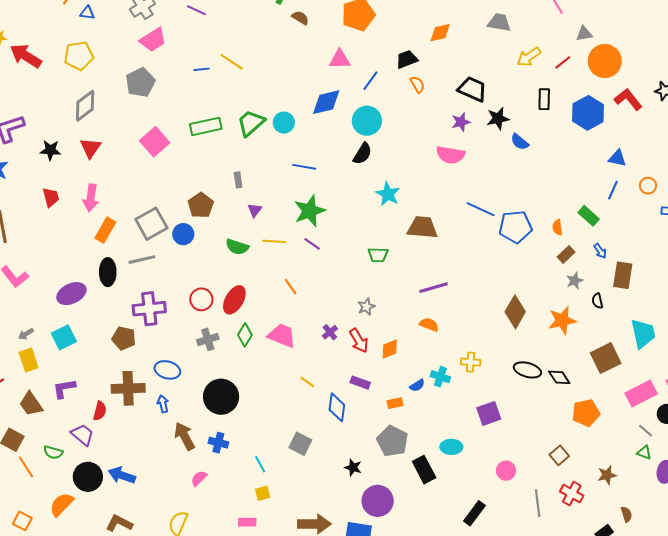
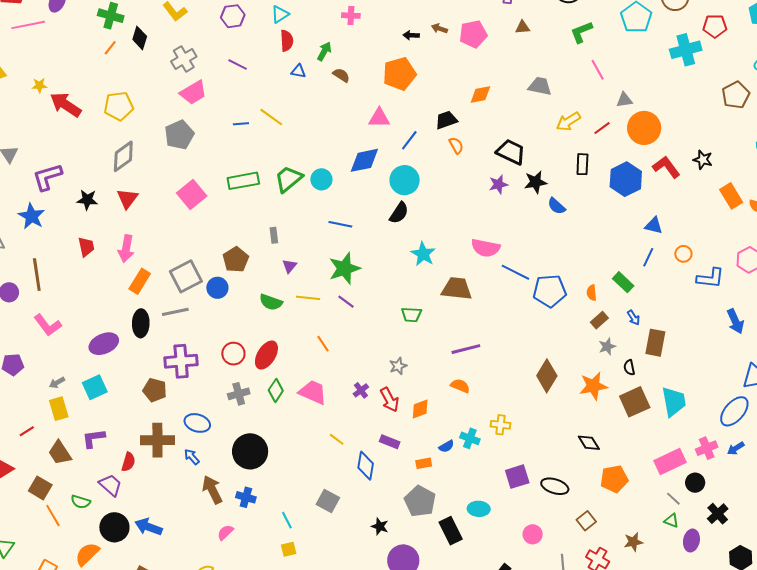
blue triangle: (87, 13) -> (298, 71), moved
pink semicircle: (450, 155) -> (486, 248), moved
brown square: (606, 358) -> (635, 402), moved
black ellipse: (527, 370) -> (555, 486), moved
blue arrow: (163, 404) -> (192, 457), turned -30

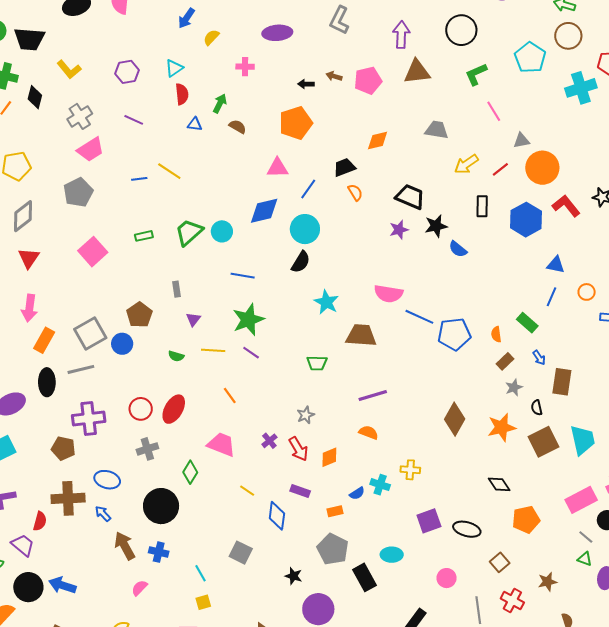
brown triangle: (523, 27) -> (417, 72), size x1.8
green rectangle: (243, 181) -> (144, 236), size x0.6
green semicircle: (271, 302) -> (176, 356), size x0.7
green diamond: (276, 391) -> (190, 472), moved

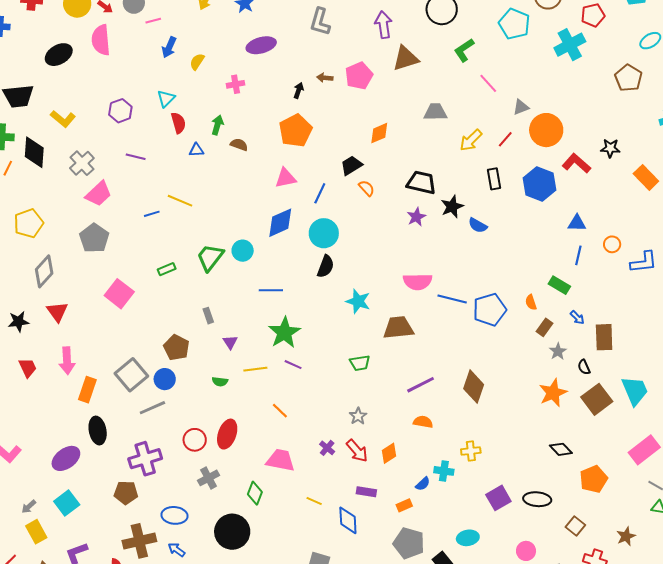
black arrow: (306, 84) -> (299, 90), turned 119
black diamond: (35, 97) -> (34, 152), size x1.4
gray line: (81, 369) -> (152, 408), moved
brown diamond: (455, 419) -> (474, 387), moved

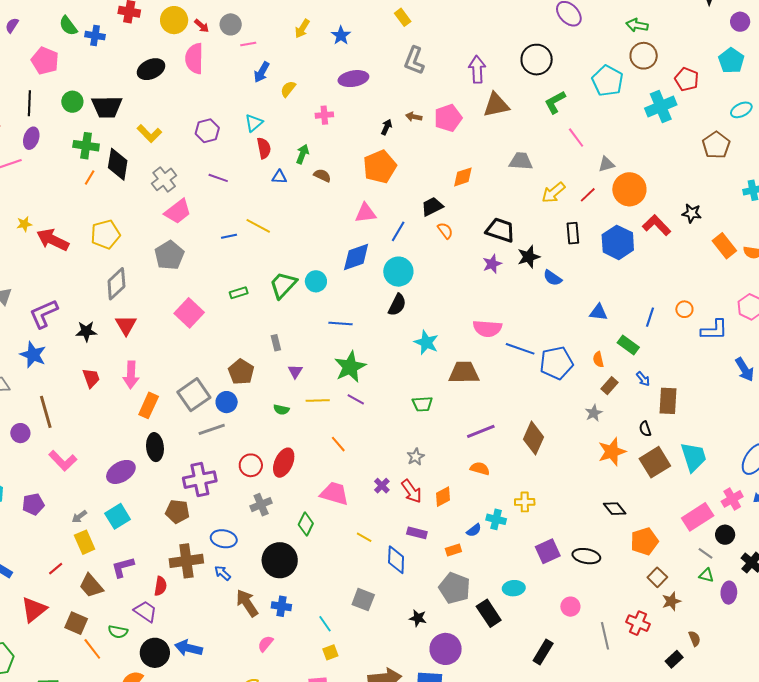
red pentagon: (593, 15) -> (687, 79), turned 30
blue triangle: (577, 223) -> (598, 312), moved
gray star: (558, 351) -> (594, 413), moved
brown square: (575, 526) -> (657, 577), moved

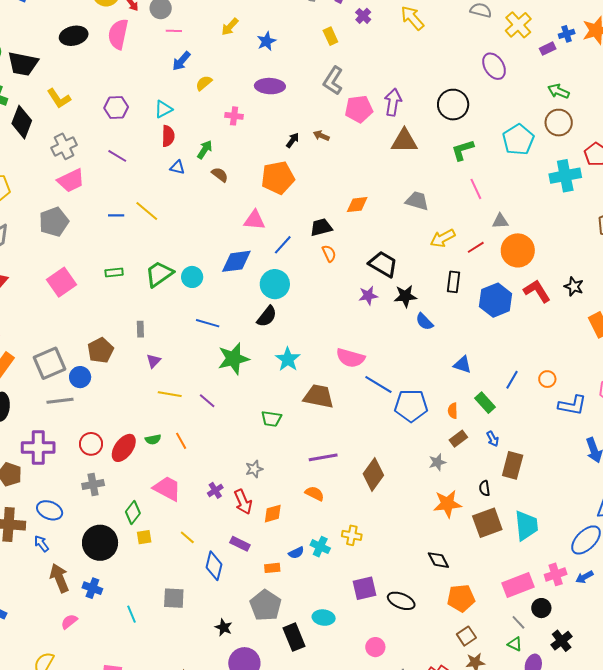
pink pentagon: (448, 118) -> (359, 109), moved
green star: (350, 367) -> (233, 359), moved
green semicircle: (281, 410) -> (153, 439), moved, turned -35
gray square: (363, 600) -> (174, 598), turned -30
yellow square: (330, 652) -> (144, 537), moved

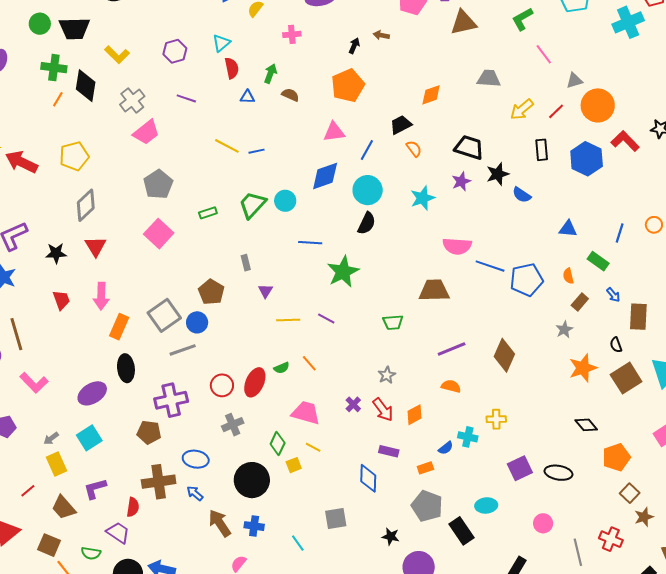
blue line: (116, 215) -> (256, 151), moved
gray pentagon: (54, 222) -> (158, 184), moved
cyan star: (288, 359) -> (423, 198), moved, turned 30
yellow line: (187, 537) -> (313, 447), moved

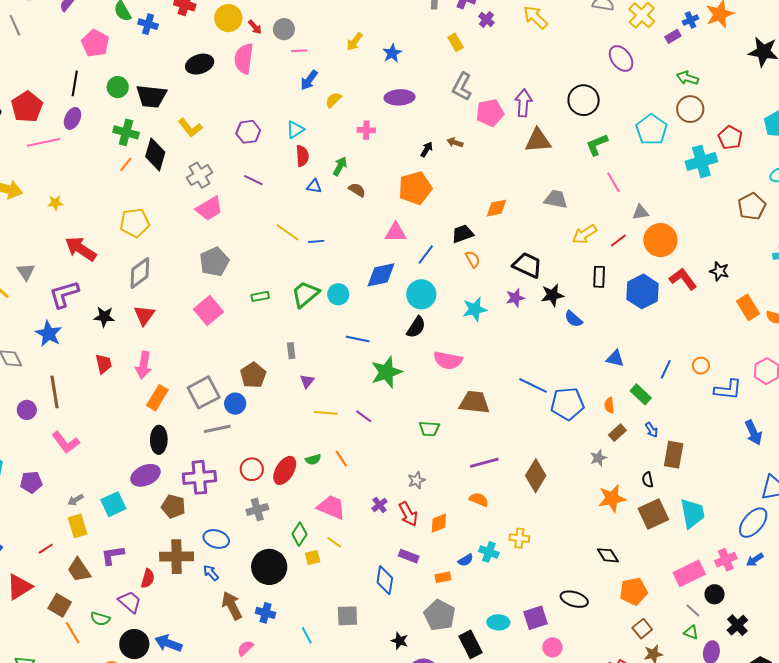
red arrow: (21, 162) -> (81, 249), moved
pink semicircle: (457, 246) -> (448, 360), moved
purple ellipse: (92, 393) -> (145, 475), moved
purple square: (520, 468) -> (536, 618), moved

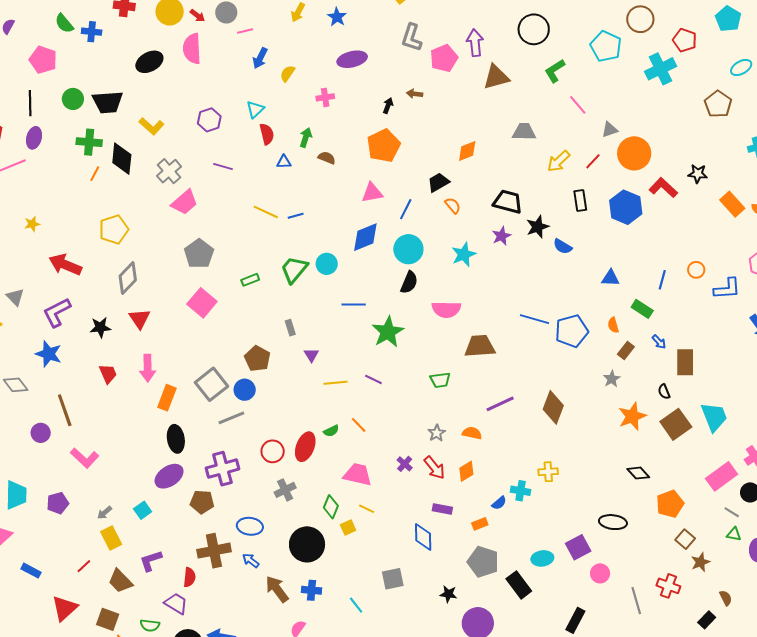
orange semicircle: (479, 500) -> (472, 433), moved
cyan square: (113, 504) -> (143, 510), size x0.7

